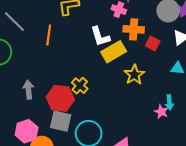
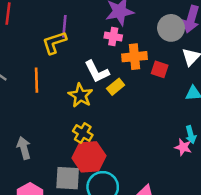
yellow rectangle: (114, 52) -> (116, 87), size x0.6
yellow star: (134, 75) -> (80, 95), moved
red hexagon: (60, 98) -> (89, 157), moved

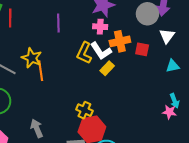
yellow L-shape: (54, 43) -> (84, 53), moved, turned -40
white L-shape: (97, 72) -> (101, 51), moved
yellow star: (80, 95) -> (32, 58), moved

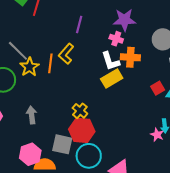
red square: (142, 49) -> (158, 88), moved, turned 32
yellow L-shape: (84, 53) -> (66, 54), moved
yellow star: (32, 58) -> (29, 67), moved
yellow rectangle: (107, 68) -> (112, 79), size x1.5

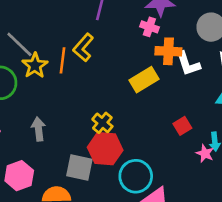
white L-shape: (111, 61) -> (188, 64), moved
red square: (158, 88) -> (182, 126), moved
pink hexagon: (30, 154) -> (19, 176), moved
cyan circle: (89, 156) -> (136, 176), moved

